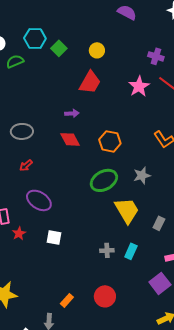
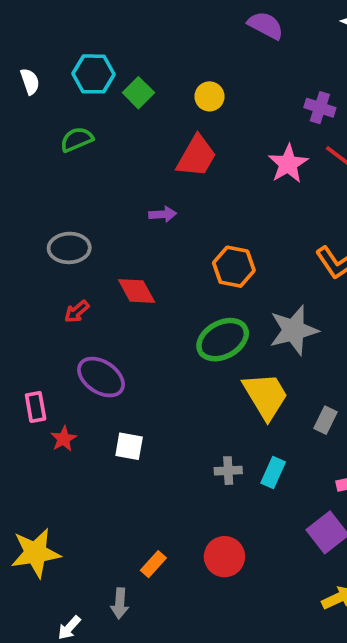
green semicircle: (15, 61) -> (77, 139), moved
red diamond: (70, 139) -> (137, 291), moved
gray star: (142, 175) -> (294, 330), size x1.5

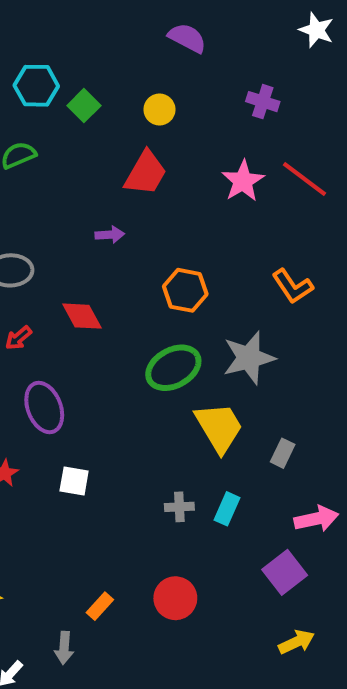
purple semicircle: (266, 25) -> (187, 38), moved
purple cross: (320, 108) -> (263, 102), moved
purple ellipse: (101, 377) -> (44, 407), turned 36

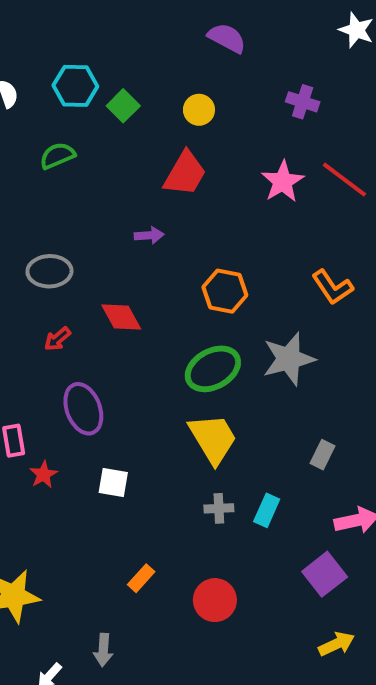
yellow trapezoid: (219, 427) -> (213, 439), moved
orange rectangle: (100, 606) -> (141, 578), moved

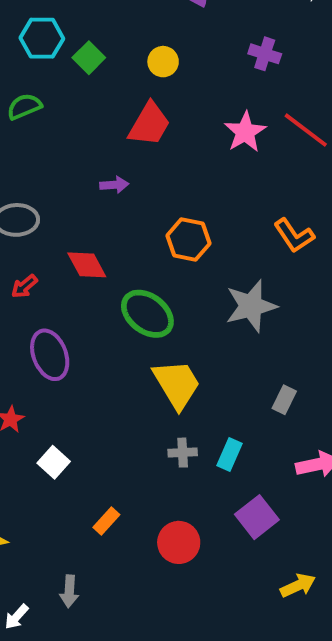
green ellipse: (213, 369) -> (147, 314), moved, turned 66
white square: (113, 482) -> (54, 462), moved, turned 32
purple square: (325, 574) -> (257, 517), moved

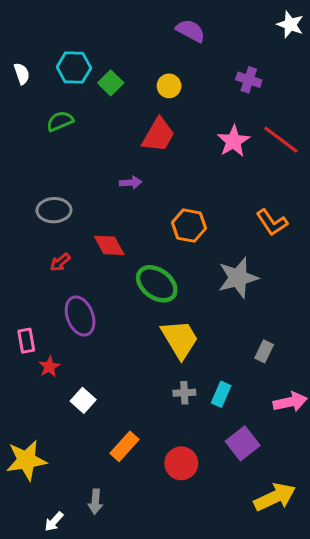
orange rectangle: (106, 521) -> (125, 446), size x1.4
yellow arrow: (298, 585) -> (275, 497), size x1.5

